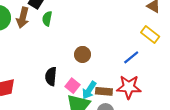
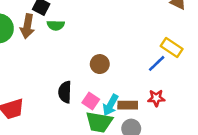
green semicircle: (47, 19) -> (56, 25), turned -96
yellow rectangle: (150, 35) -> (172, 48), moved
red star: (129, 87) -> (156, 98), size x0.6

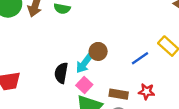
blue line: (157, 63) -> (140, 58), moved
cyan arrow: (110, 105) -> (84, 64), moved

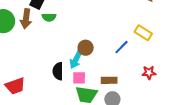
pink square: (84, 85) -> (79, 78), turned -32
red star: (147, 92) -> (149, 73), moved

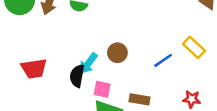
cyan arrow: (76, 60) -> (88, 63), moved
red trapezoid: (15, 86) -> (34, 69), moved

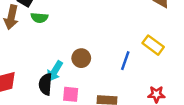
blue line: (163, 60) -> (125, 61), turned -30

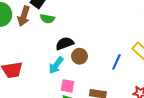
black semicircle: (45, 84) -> (65, 43), moved, turned 60

